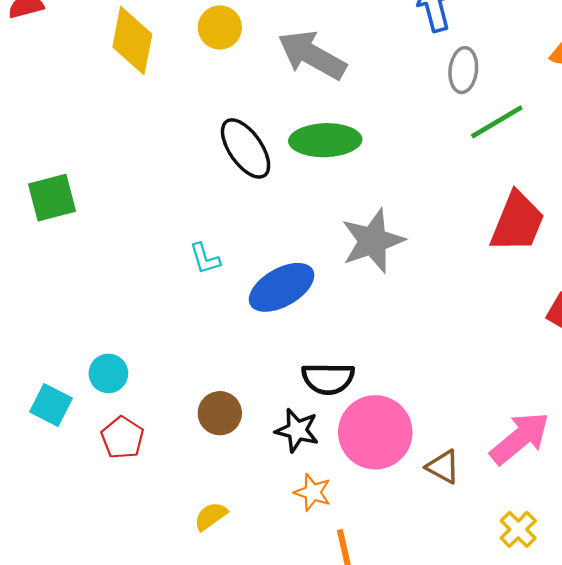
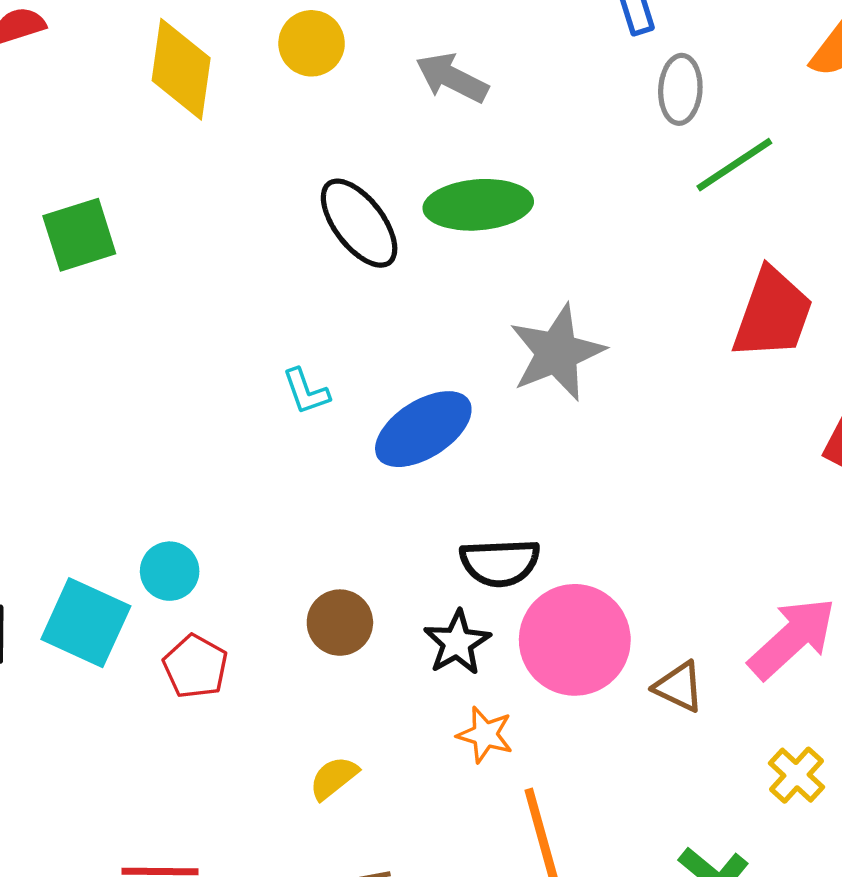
gray arrow: (312, 55) -> (452, 78), size x0.7
green square: (52, 198) -> (79, 235), moved
cyan square: (51, 405) -> (86, 623), size x1.4
black star: (297, 430) -> (457, 643), turned 30

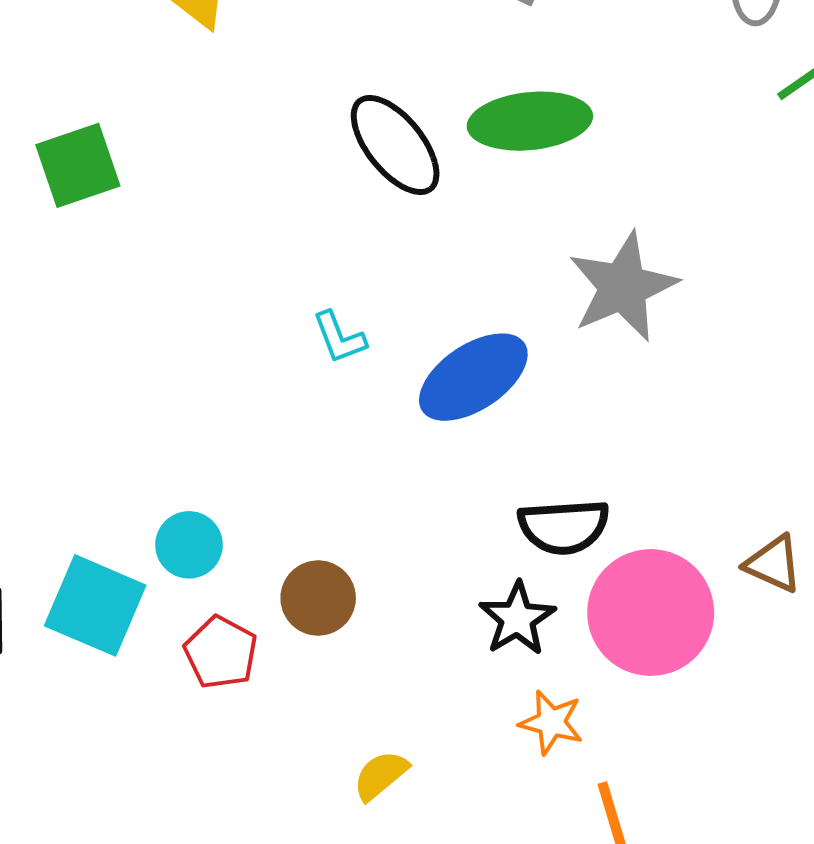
brown circle: (340, 623) -> (318, 598), moved
brown triangle: (679, 687) -> (773, 564), moved

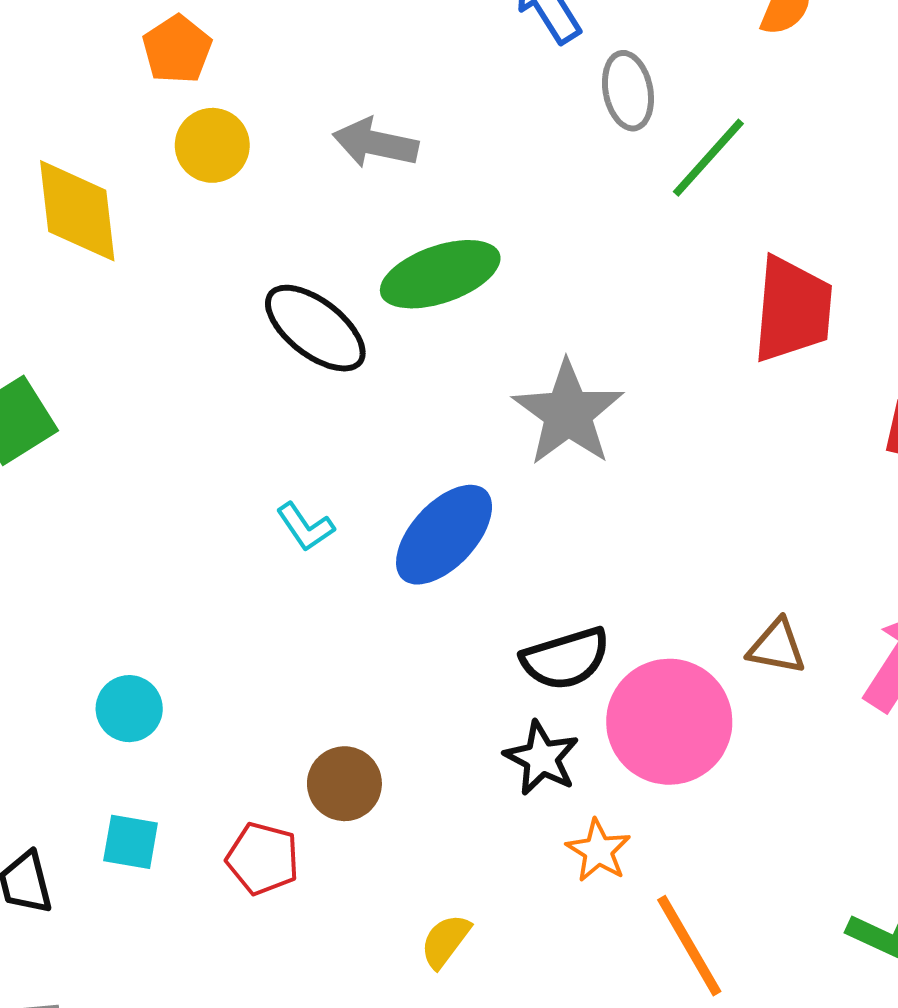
cyan circle: (189, 545) -> (129, 709), moved
cyan square: (95, 605) -> (131, 842), size x0.6
orange star: (551, 722) -> (598, 851), turned 30

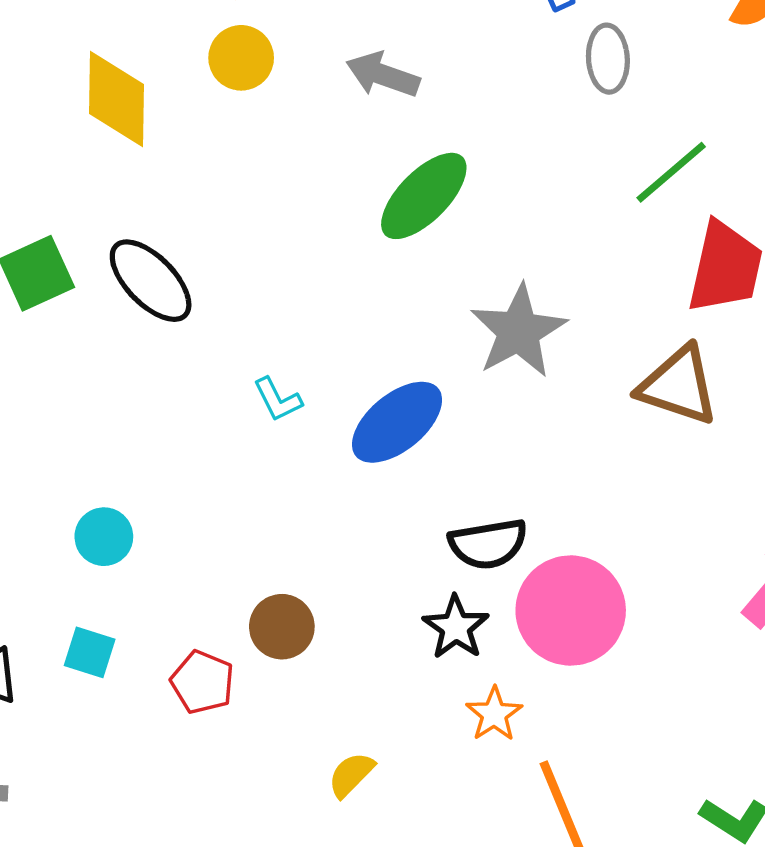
green line: (708, 158) -> (671, 172), moved
green ellipse: (440, 274) -> (424, 196), turned -34
black ellipse: (315, 328) -> (151, 281), moved
brown triangle: (777, 647) -> (678, 386), moved, size x1.6

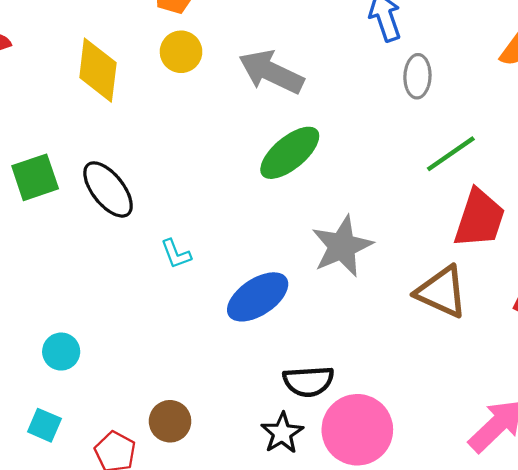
gray arrow: (383, 75) -> (271, 72), size x1.4
cyan L-shape: (278, 400) -> (176, 254), moved

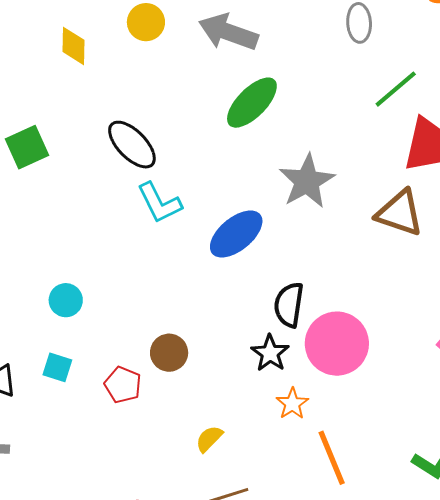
yellow diamond: (98, 70) -> (74, 46), size x0.7
black ellipse: (108, 189) -> (132, 145), moved
cyan L-shape: (176, 254) -> (159, 203), size x1.6
black semicircle: (308, 381) -> (289, 305), turned 108

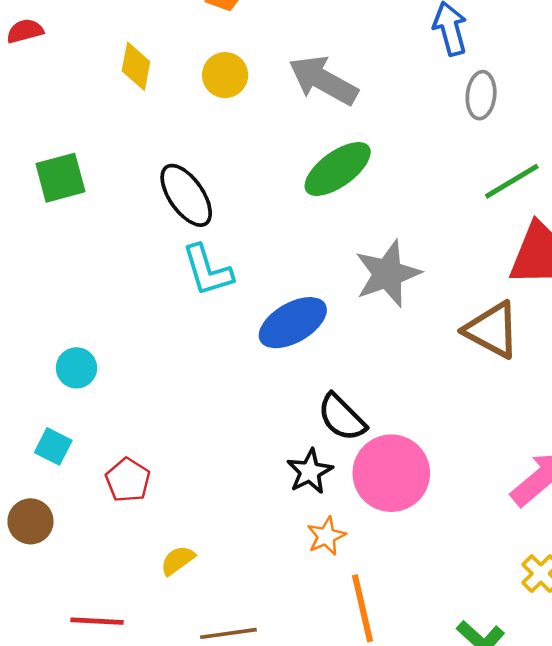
yellow circle: (146, 22) -> (225, 75), moved
black semicircle: (289, 305) -> (342, 417), turned -63
brown circle: (169, 353) -> (30, 521), moved
yellow semicircle: (209, 439) -> (178, 560), moved

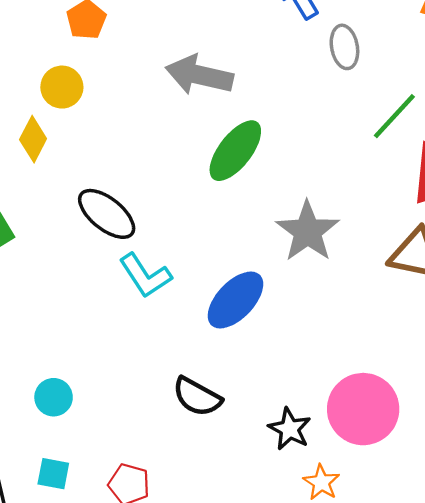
yellow diamond: (136, 66) -> (33, 139), moved, turned 33
yellow circle: (225, 75) -> (62, 87), moved
black semicircle: (342, 417) -> (197, 397), moved

